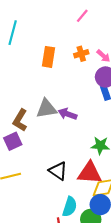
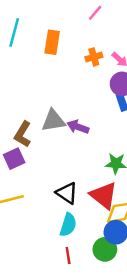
orange rectangle: (49, 57) -> (52, 42), moved
red triangle: (90, 173) -> (104, 195), turned 35
cyan semicircle: (70, 207) -> (68, 225), moved

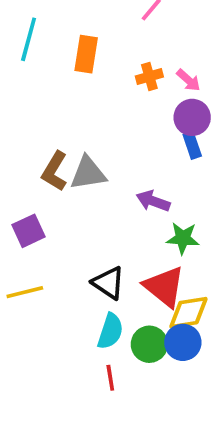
purple arrow: (78, 127) -> (153, 201), moved
brown L-shape: (23, 134) -> (55, 171), moved
green circle: (105, 249) -> (149, 344), moved

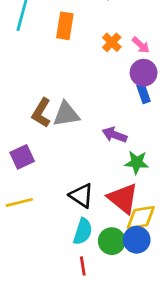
orange cross: (149, 77) -> (112, 42), turned -30

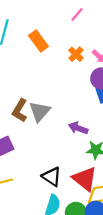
orange rectangle: (65, 26) -> (38, 41), turned -45
gray triangle: (66, 114) -> (40, 112), turned -40

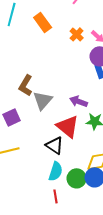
gray triangle: (40, 112) -> (43, 100), moved
red triangle: (85, 179) -> (68, 126), moved

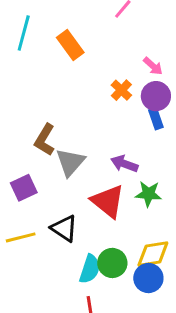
orange cross: (77, 34) -> (121, 90), moved
black triangle: (55, 145) -> (64, 228), moved
green circle: (77, 178) -> (112, 263), moved

